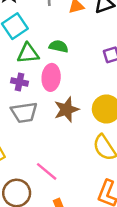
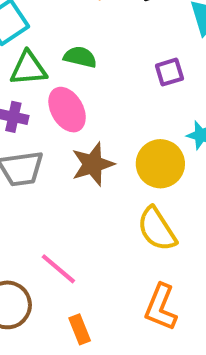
pink ellipse: (51, 77) -> (67, 110), turned -35

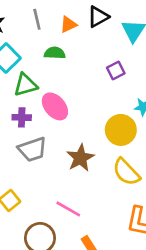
green semicircle: (80, 57) -> (55, 53), moved
brown star: (93, 164) -> (80, 158), moved

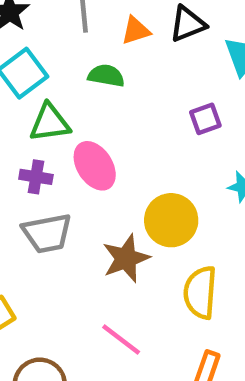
yellow circle: (121, 130) -> (171, 220), moved
yellow semicircle: (126, 172) -> (200, 292), turned 40
pink line: (68, 209) -> (121, 340), moved

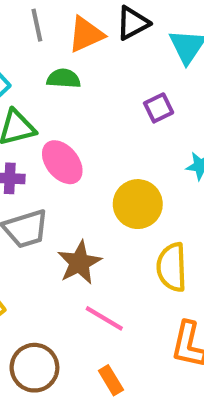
orange triangle: (136, 31) -> (86, 34), size x1.4
brown star: (126, 258) -> (79, 263), moved

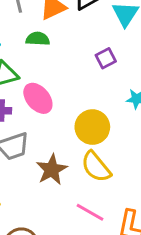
yellow semicircle: (172, 267) -> (96, 167), moved, turned -36
pink line: (104, 318) -> (90, 212), moved

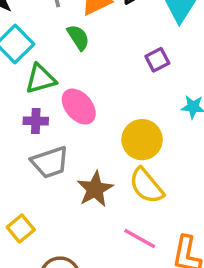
green semicircle: (38, 39) -> (78, 37), turned 55

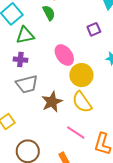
pink ellipse: (79, 107) -> (64, 55), moved

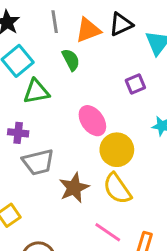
purple cross: (20, 60) -> (18, 133), moved

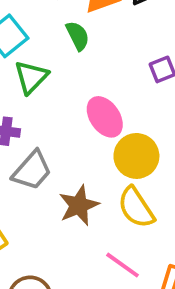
green triangle: (36, 92) -> (31, 77), turned -36
gray trapezoid: (38, 162) -> (32, 171), turned -36

